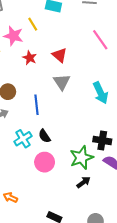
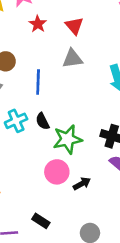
gray triangle: (62, 82) -> (73, 59), turned 48
green star: (81, 158) -> (67, 139), moved
pink circle: (45, 162) -> (57, 172), moved

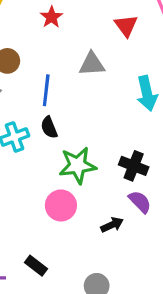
red triangle: (74, 26) -> (126, 26), moved
black semicircle: (43, 121) -> (49, 127), moved
black arrow: (82, 184) -> (112, 225), moved

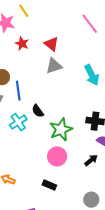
red triangle: (126, 26) -> (51, 44), moved
blue line: (46, 90) -> (18, 91), moved
black rectangle: (36, 266) -> (49, 185), moved

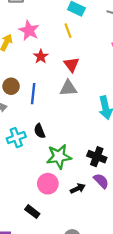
yellow line: (24, 11) -> (68, 31), moved
blue line: (18, 91) -> (33, 94), moved
black arrow: (91, 160) -> (78, 189), moved

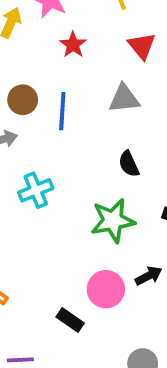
red triangle: (71, 65) -> (142, 46), moved
black semicircle: (40, 131) -> (129, 164), moved
pink circle: (48, 184) -> (106, 289), moved

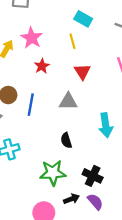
black arrow: (149, 276) -> (71, 199), moved

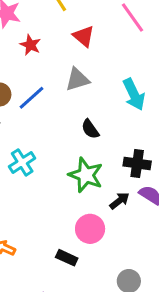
blue line: (31, 105) -> (31, 98), turned 55
green star: (53, 173) -> (86, 175), turned -30

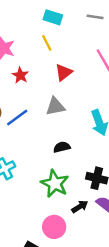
red triangle: (84, 36) -> (64, 72), turned 36
black semicircle: (90, 129) -> (62, 147), turned 105

